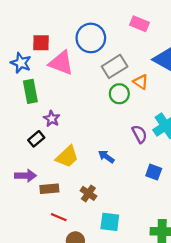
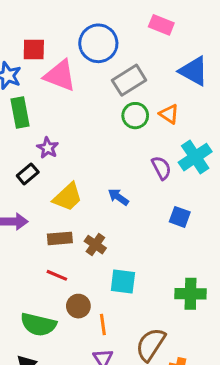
orange triangle: (141, 82) -> (169, 114), moved
brown rectangle: (49, 189) -> (60, 238), moved

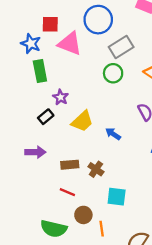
green circle: (135, 116) -> (113, 73), moved
yellow trapezoid: (68, 197) -> (82, 121), moved

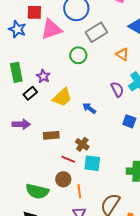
pink triangle: (70, 44) -> (51, 29), turned -40
green rectangle: (40, 71) -> (16, 72), moved
green circle: (113, 73) -> (78, 55), moved
brown cross: (96, 169) -> (82, 144), moved
red line: (67, 192) -> (68, 159), moved

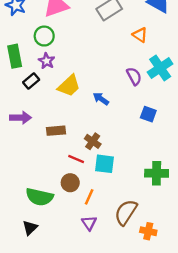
green circle: (78, 55) -> (44, 36), moved
orange line: (79, 191) -> (89, 197), turned 32

